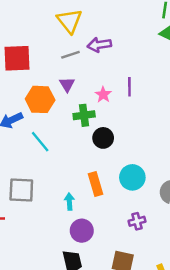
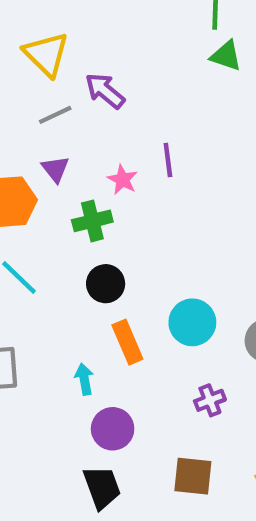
purple arrow: (99, 45) -> (105, 91), turned 55
black circle: (103, 138) -> (106, 284), moved

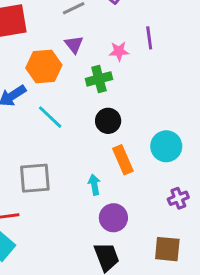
pink star: (123, 180) -> (119, 51), turned -30

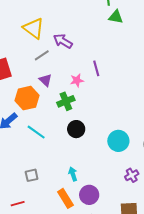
orange rectangle: (123, 160) -> (65, 198), moved
gray square: (35, 178) -> (32, 175), size x0.6

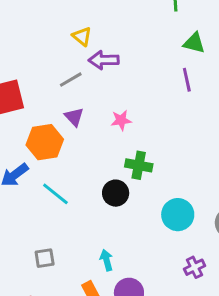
green triangle: (116, 17) -> (194, 43), moved
yellow triangle: (34, 28) -> (82, 36), moved, size x0.6
purple arrow: (63, 41) -> (104, 60), turned -36
purple line: (96, 68) -> (187, 80), moved
green cross: (66, 101) -> (139, 165), moved, turned 30

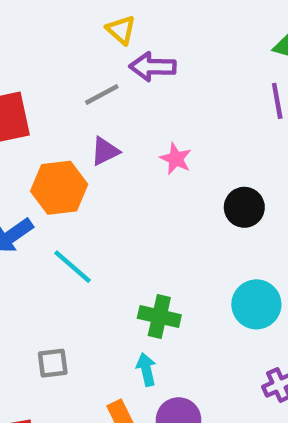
purple triangle: (74, 117) -> (105, 151), turned 45
pink star: (121, 120) -> (176, 159), turned 30
green cross: (139, 165) -> (159, 316), moved
black circle: (116, 193) -> (244, 207), moved

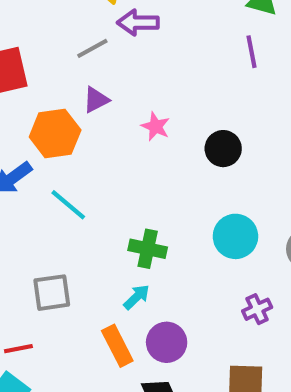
pink star: (176, 159) -> (156, 126), moved
gray square: (53, 363) -> (52, 293), size x1.4
cyan arrow: (146, 369) -> (137, 297), turned 60

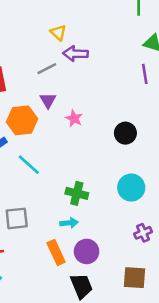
purple triangle: (96, 100) -> (48, 100), turned -36
pink star: (156, 126) -> (74, 118), moved
cyan arrow: (137, 297) -> (69, 223), turned 36

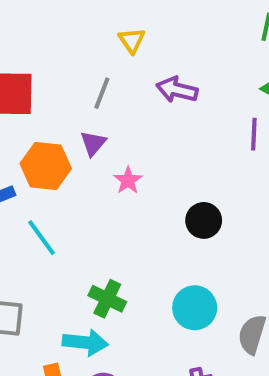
purple arrow: (75, 54) -> (177, 90), moved
gray line: (47, 69) -> (102, 93), turned -54
cyan arrow: (69, 223) -> (85, 342), size x1.5

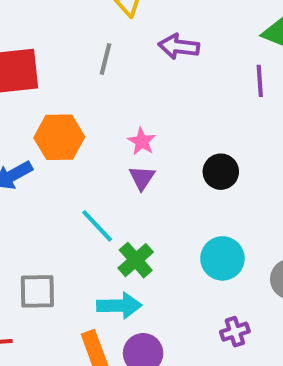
purple triangle: (93, 143) -> (142, 178), moved
cyan line: (41, 238) -> (97, 226), moved
green cross: (107, 299) -> (136, 260), turned 30

